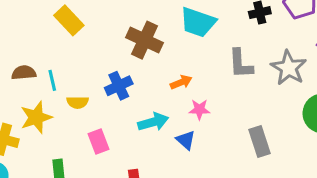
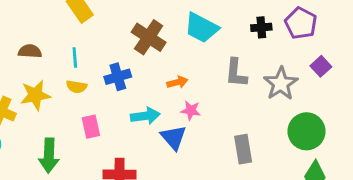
cyan line: (52, 80) -> (75, 57), moved
blue triangle: (186, 140) -> (174, 137), size x1.4

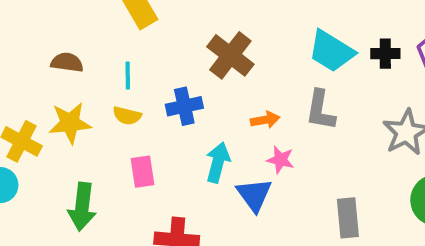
cyan trapezoid: (201, 28) -> (331, 51), moved
gray L-shape: (236, 73) -> (320, 110), moved
cyan arrow: (145, 116) -> (218, 162), turned -72

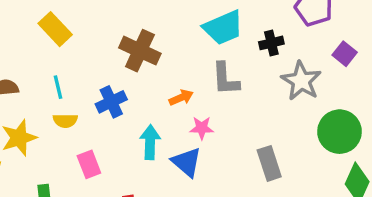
cyan trapezoid: (331, 51) -> (223, 28), turned -42
black cross: (385, 54) -> (271, 43), moved

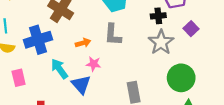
black cross: (271, 43) -> (158, 16), moved
blue cross: (111, 102) -> (38, 40), size x1.4
cyan arrow: (150, 142) -> (59, 69), turned -45

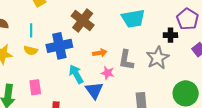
gray L-shape: (113, 35) -> (126, 60), moved
gray star: (161, 42) -> (158, 58), moved
pink rectangle: (19, 78) -> (35, 87), moved

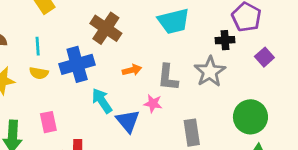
pink star: (107, 73) -> (153, 104), moved

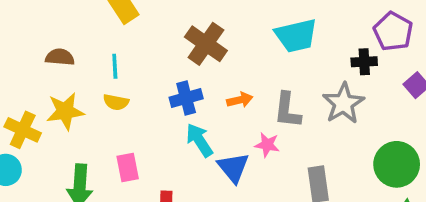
blue cross: (77, 64) -> (186, 98), moved, size x0.7

